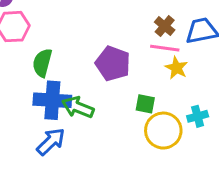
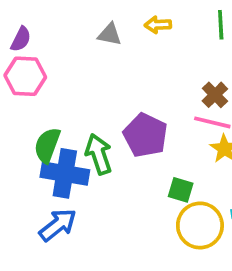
green semicircle: (42, 63) -> (47, 145), moved
green arrow: (78, 107) -> (99, 154), moved, turned 44

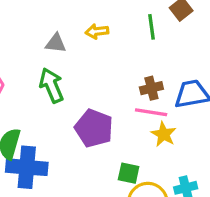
brown cross: (215, 95) -> (151, 88), turned 35
green arrow: (99, 154) -> (51, 85), moved

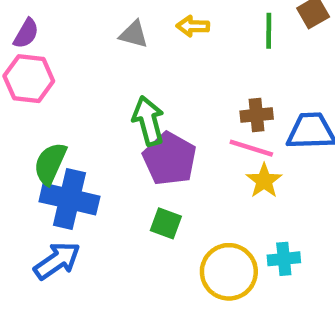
green arrow: (51, 85) -> (148, 121), moved
green square: (129, 173) -> (166, 223), moved

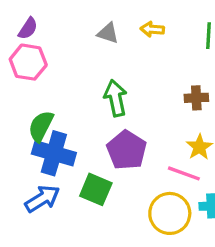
pink line: (251, 148) -> (184, 173), moved
purple pentagon: (170, 159) -> (127, 150), moved
green square: (166, 223) -> (96, 189), moved, size x1.4

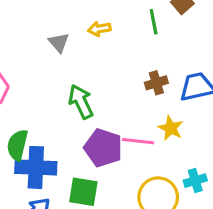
gray triangle: (108, 33) -> (59, 43), turned 45
pink line: (184, 173) -> (138, 141), moved

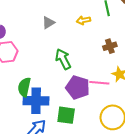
yellow arrow: (99, 29) -> (83, 20), moved
gray triangle: (59, 43) -> (48, 23), turned 40

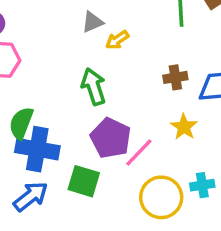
yellow arrow: (83, 20) -> (117, 40), moved, turned -32
gray triangle: (48, 23) -> (92, 22), moved
pink line: (99, 83) -> (139, 153), moved, turned -60

